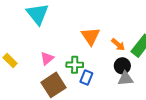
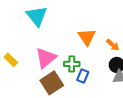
pink triangle: (47, 58) -> (46, 58), size x1.6

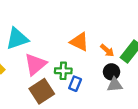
cyan triangle: (37, 16) -> (17, 39), moved, turned 50
orange triangle: (87, 37) -> (79, 42), turned -30

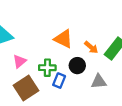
pink triangle: (35, 64) -> (20, 61), size x0.6
black circle: (112, 72) -> (77, 66), moved

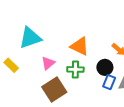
orange triangle: (63, 39) -> (80, 46), moved
blue rectangle: (59, 81) -> (109, 82), moved

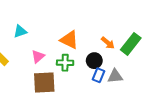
cyan triangle: (30, 38) -> (20, 31), size x0.6
brown square: (54, 89) -> (44, 83), turned 30

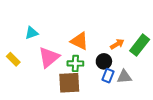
orange arrow: (108, 43) -> (117, 44), turned -72
pink triangle: (38, 56) -> (49, 57), size x1.6
brown square: (44, 83) -> (69, 83), moved

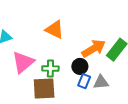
orange triangle: (79, 41) -> (55, 30), moved
orange arrow: (117, 44) -> (94, 49), size x1.6

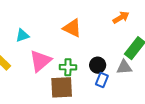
orange arrow: (94, 49) -> (121, 17), moved, size x0.7
gray triangle: (101, 82) -> (124, 67), moved

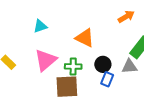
orange triangle: (72, 28) -> (85, 38), moved
cyan triangle: (22, 35) -> (40, 26), moved

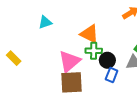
pink triangle: (46, 60) -> (69, 61), moved
green cross: (73, 66) -> (94, 51), moved

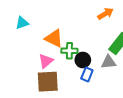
orange triangle: (89, 34) -> (54, 38), moved
pink triangle: (69, 61) -> (46, 61), size x0.7

